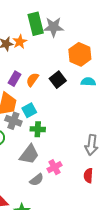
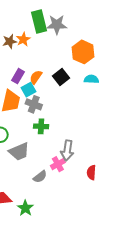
cyan square: (29, 110) -> (28, 90), moved
gray cross: (13, 121) -> (34, 104), moved
gray arrow: (91, 145) -> (67, 150), moved
gray trapezoid: (29, 154) -> (19, 152), moved, turned 30

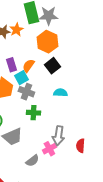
orange hexagon: (83, 52) -> (47, 42), moved
purple rectangle: (18, 76) -> (11, 65), turned -48
cyan semicircle: (91, 79) -> (60, 93), moved
red semicircle: (91, 172) -> (80, 146), moved

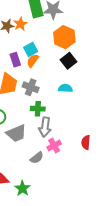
orange hexagon: (47, 42) -> (64, 37), moved
black square: (52, 66) -> (68, 61), moved
cyan square: (21, 78) -> (31, 49), moved
gray arrow: (58, 136) -> (45, 127), moved

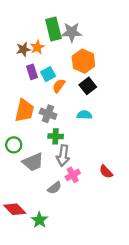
purple rectangle: (15, 60) -> (32, 72), moved
orange semicircle: (33, 61) -> (59, 86), moved
red semicircle: (86, 142) -> (106, 172), turned -48

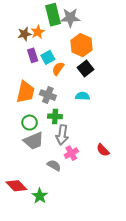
green circle: (14, 145) -> (30, 123), moved
gray semicircle: (54, 188) -> (54, 165), turned -112

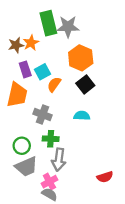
orange trapezoid: (25, 92) -> (17, 95), moved
red semicircle: (103, 150) -> (105, 177), turned -64
pink cross: (71, 153) -> (49, 182), moved

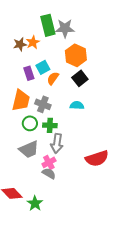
purple rectangle: (25, 69) -> (29, 73), moved
orange trapezoid: (17, 95) -> (21, 100), moved
green circle: (22, 146) -> (30, 123), moved
red semicircle: (105, 177) -> (97, 158), size x1.6

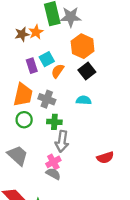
green circle: (30, 123) -> (24, 120), moved
gray trapezoid: (29, 149) -> (18, 155), moved, turned -115
red semicircle: (97, 158) -> (105, 158), size x0.7

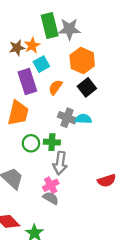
cyan square: (47, 59) -> (41, 64), moved
purple rectangle: (32, 66) -> (27, 82), size x1.5
gray cross: (47, 99) -> (67, 118), moved
green circle: (24, 120) -> (31, 143), moved

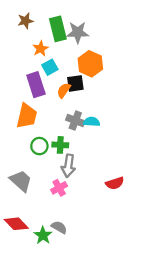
brown star: (17, 48) -> (25, 21), moved
black square: (87, 87) -> (75, 83), moved, turned 30
gray semicircle: (51, 198) -> (59, 227), moved

